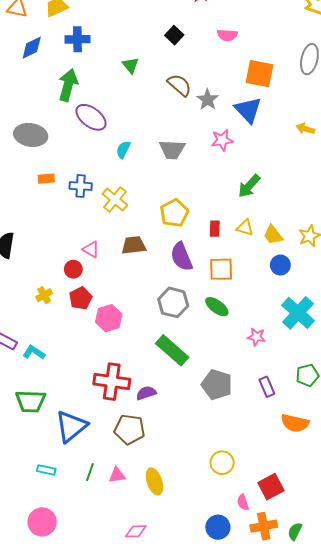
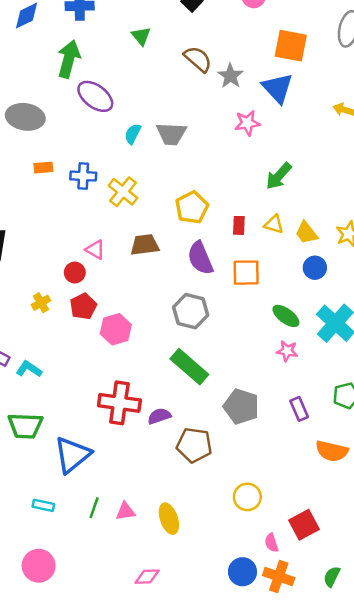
gray trapezoid: (172, 150) -> (171, 134), moved
green ellipse: (217, 307) -> (286, 316), moved
brown pentagon: (129, 429) -> (194, 445), moved
orange cross: (264, 526) -> (279, 577), moved, turned 30

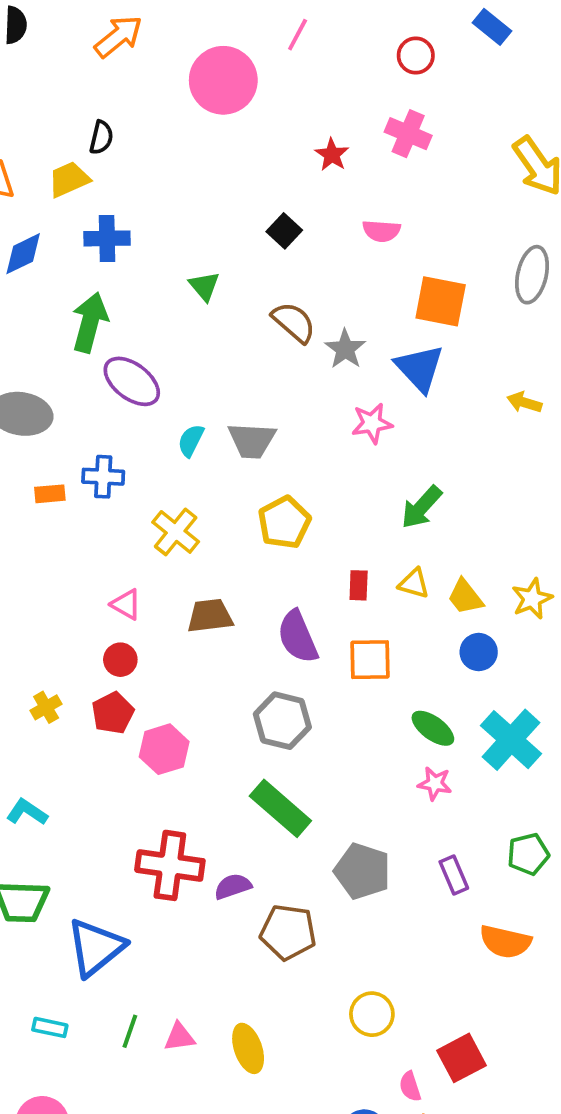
blue cross: (83, 176) -> (103, 477), moved
yellow pentagon: (192, 207) -> (284, 522), moved
pink triangle: (95, 250) -> (126, 604), moved
red circle: (75, 273) -> (120, 660), moved

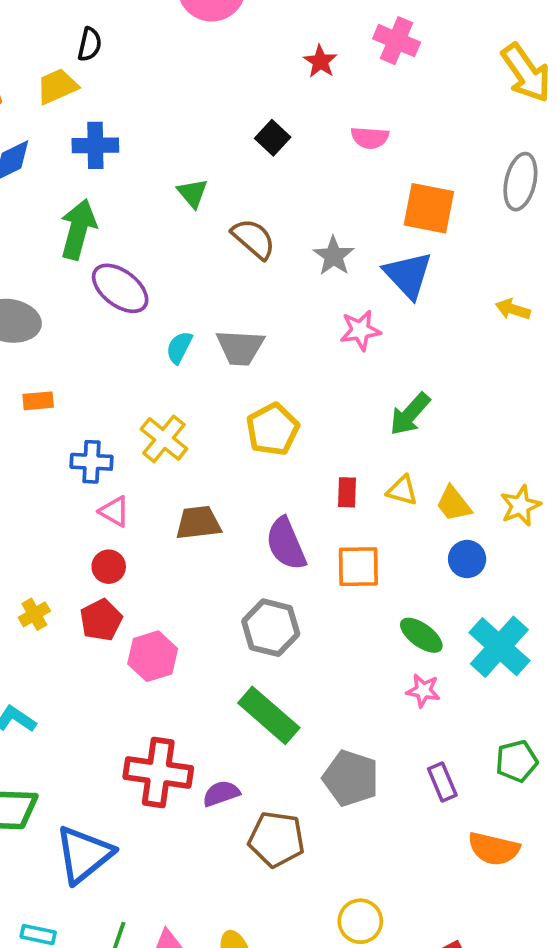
brown semicircle: (294, 322) -> (254, 239), moved
blue cross: (103, 477) -> (92, 462), moved

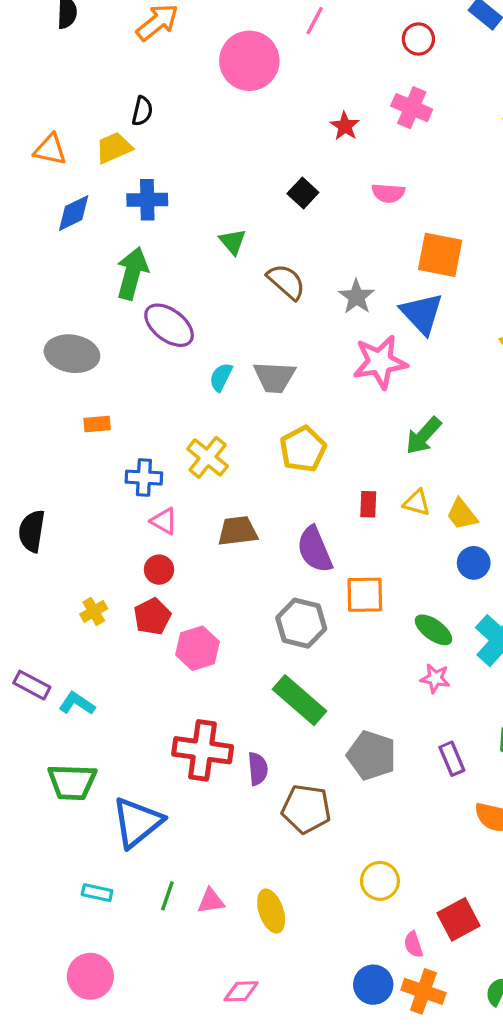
pink star: (360, 330) -> (380, 362), size x1.5
orange square: (358, 567) -> (365, 595), moved
purple semicircle: (221, 793) -> (258, 769), turned 104

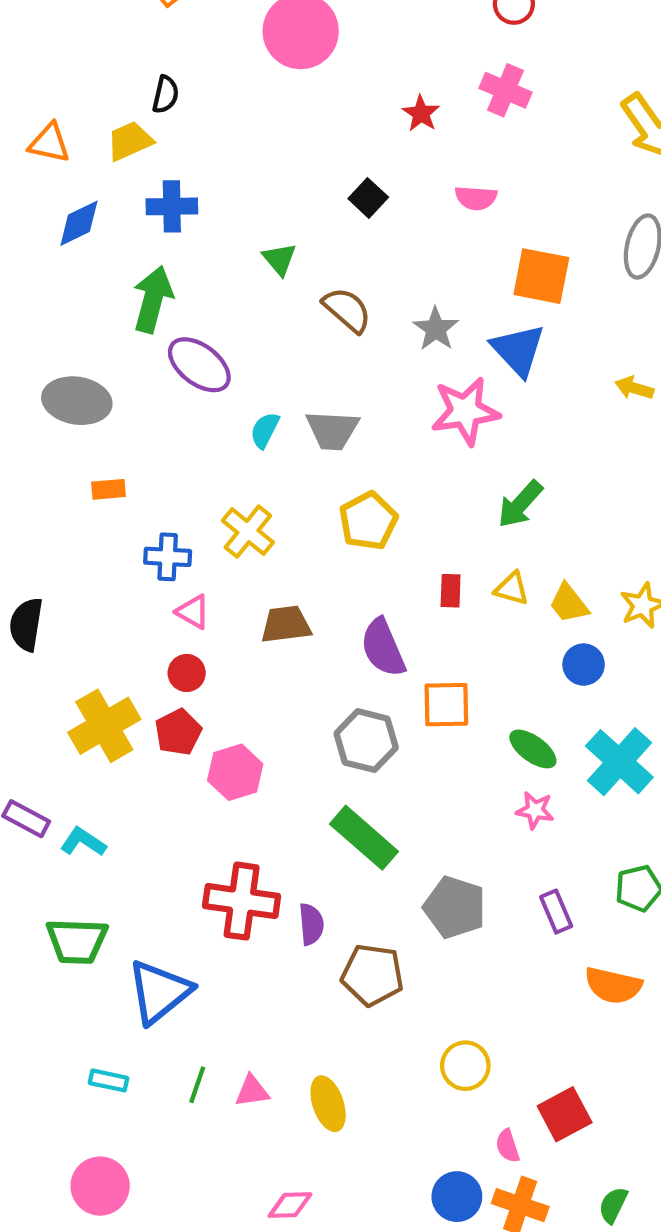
yellow cross: (94, 611) -> (104, 726), size x2.0

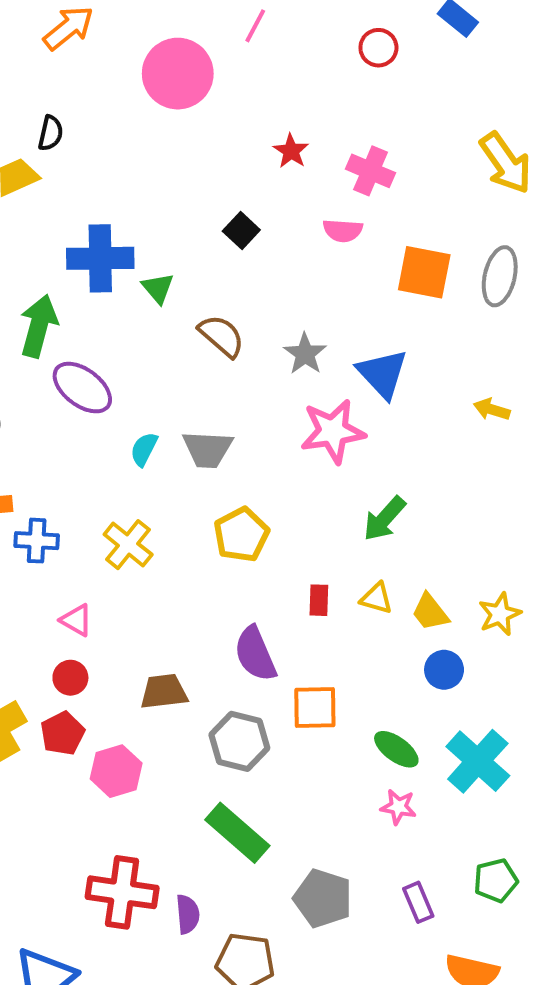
pink cross: (505, 90) -> (371, 171), moved
blue cross: (172, 206) -> (100, 258), moved, size x1.4
orange square: (541, 276) -> (424, 272), moved
blue cross: (168, 557) -> (37, 541), moved
brown trapezoid: (286, 624) -> (164, 692), moved

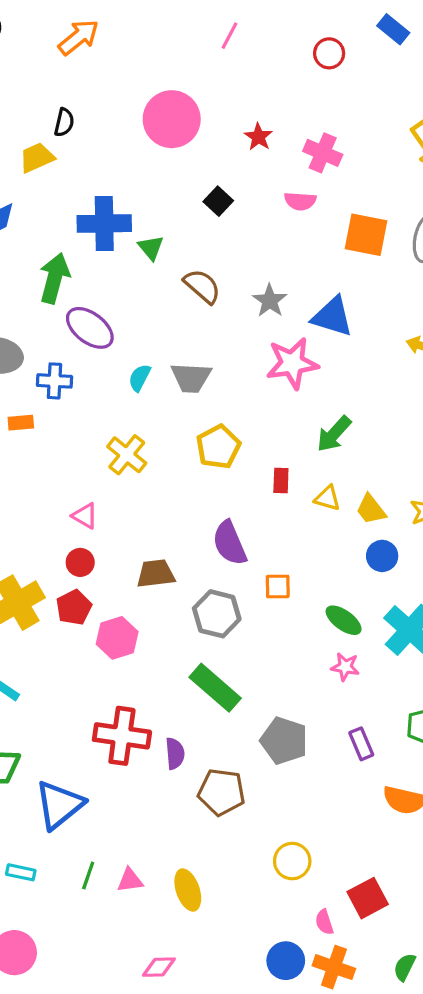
pink circle: (178, 74) -> (172, 119), moved
blue triangle: (382, 374) -> (332, 317), turned -30
blue cross: (37, 541) -> (54, 381), moved
red rectangle: (319, 600) -> (281, 480), moved
orange square: (315, 708) -> (278, 586), size x0.7

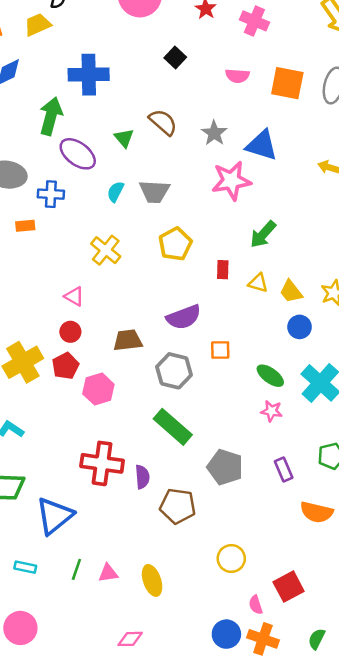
pink semicircle: (300, 201) -> (237, 76), moved
green triangle: (151, 248) -> (124, 138), moved
purple semicircle: (230, 543) -> (184, 317), turned -88

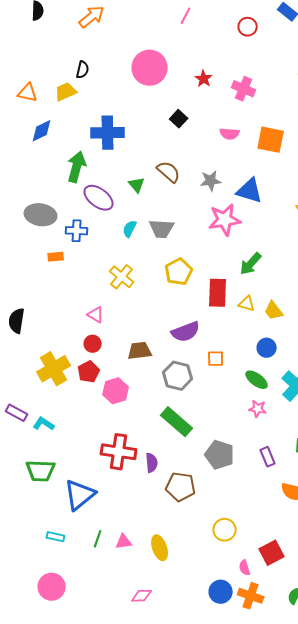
gray star: (214, 133) -> (211, 181), turned 30
red rectangle: (223, 270) -> (218, 293), size x1.8
blue circle: (300, 327) -> (267, 348), moved

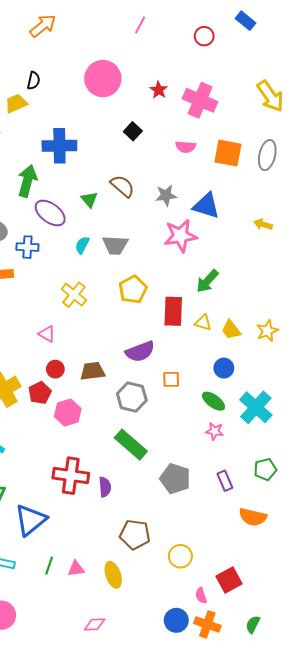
pink cross: (244, 89) -> (200, 100), size x1.4
red circle: (93, 344) -> (55, 369), moved
brown pentagon: (181, 487) -> (135, 535), moved

